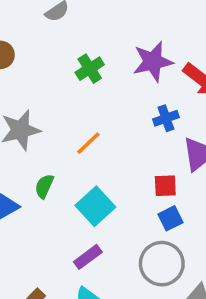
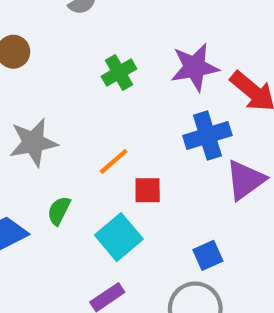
blue cross: (166, 118) -> (207, 136), size x1.5
red square: (165, 186) -> (148, 190), moved

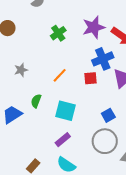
gray star: (33, 142) -> (21, 70), size x0.6
red square: (148, 190) -> (91, 78), moved
cyan square: (119, 237) -> (66, 111), turned -30

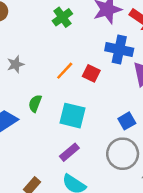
blue cross: (103, 59) -> (119, 49), turned 35
red square: (91, 78) -> (91, 73), moved, turned 32

